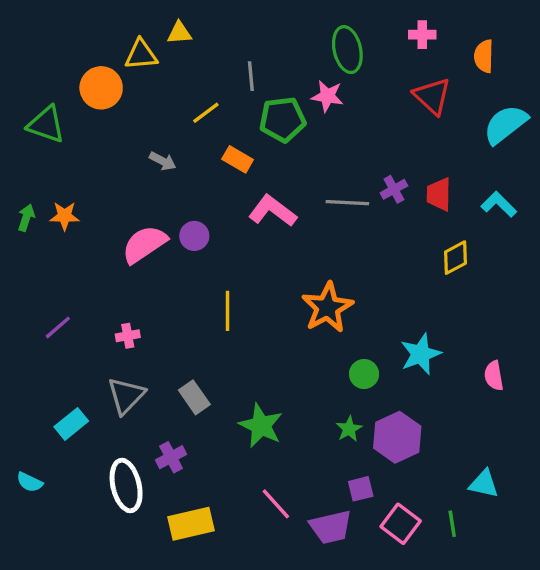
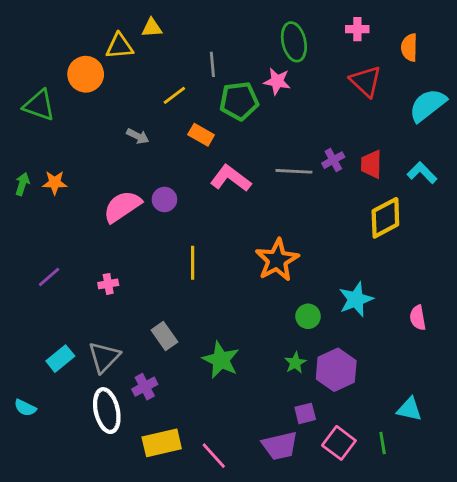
yellow diamond: (456, 258) -> (385, 218), size x1.4
gray triangle: (126, 396) -> (104, 357), moved
pink line: (276, 504) -> (214, 456), moved

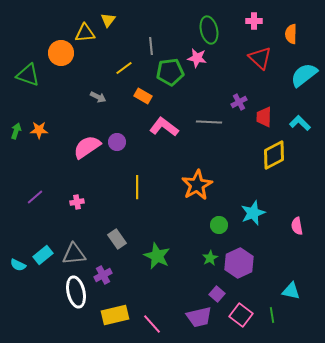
yellow triangle: (152, 28) -> (108, 20), turned -49
purple cross: (333, 160) -> (239, 102), moved
gray triangle: (104, 357) -> (74, 254), turned 40
cyan semicircle: (25, 408) -> (18, 265), moved
purple square: (305, 413) -> (217, 294), turned -35

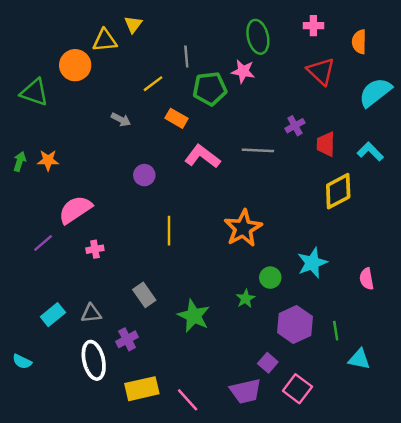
pink semicircle: (87, 147) -> (75, 210), moved
gray triangle: (74, 254) -> (91, 313), size x0.7
green star: (210, 258) -> (246, 299), moved
cyan semicircle: (18, 265) -> (22, 362), moved
green line: (272, 315) -> (336, 331), moved

